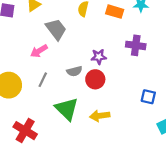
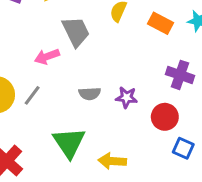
purple star: (99, 57) -> (126, 97), moved
red circle: (95, 79) -> (165, 117), moved
gray line: (43, 80) -> (32, 95), moved

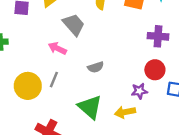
pink arrow: (47, 57) -> (57, 48), turned 60
purple star: (126, 97) -> (139, 91), moved

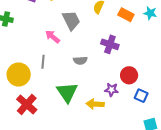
purple cross: (158, 36) -> (110, 44), moved
gray line: (54, 80) -> (43, 62), turned -32
yellow circle: (28, 86) -> (19, 75), moved

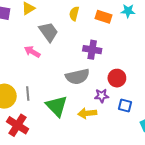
gray semicircle: (80, 60) -> (77, 77), moved, size x1.6
gray line: (43, 62) -> (28, 93), moved
blue square: (141, 96) -> (125, 105), moved

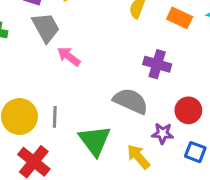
gray trapezoid: (48, 32) -> (46, 28), moved
gray semicircle: (77, 77) -> (131, 101), turned -150
yellow arrow: (87, 113) -> (138, 157), turned 48

